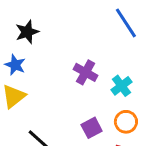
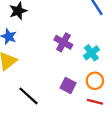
purple square: (92, 128) -> (68, 85), turned -35

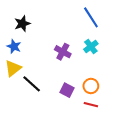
cyan cross: (91, 53) -> (91, 46), moved
black line: (29, 96) -> (32, 84), moved

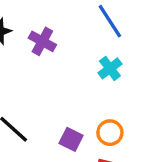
purple cross: (63, 52) -> (42, 41), moved

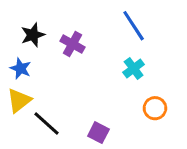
orange circle: (110, 133) -> (155, 108), moved

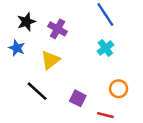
yellow triangle: (19, 101) -> (50, 60), moved
orange circle: (155, 108) -> (119, 89), moved

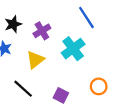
purple cross: (57, 29) -> (42, 31), turned 30
cyan cross: (105, 48) -> (73, 49), moved, size x1.5

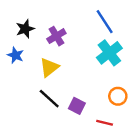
cyan cross: (73, 49) -> (109, 53), moved
black line: (23, 89) -> (49, 99), moved

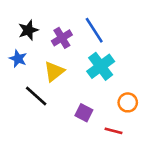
blue line: (105, 22) -> (94, 30), moved
cyan cross: (109, 53) -> (101, 66), moved
black line: (49, 99) -> (36, 96), moved

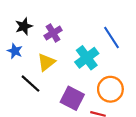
blue line: (94, 30) -> (112, 37), moved
orange circle: (128, 102) -> (110, 89), size x1.5
purple square: (84, 113) -> (72, 98), size x1.5

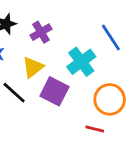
purple square: (72, 98) -> (54, 91), moved

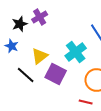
purple cross: (41, 32) -> (40, 17), moved

